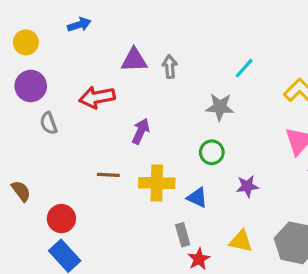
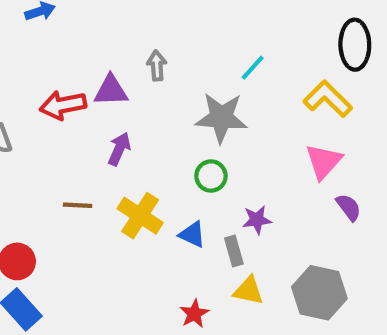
purple triangle: (134, 60) -> (111, 91), moved
gray star: (220, 107) -> (221, 118), size x1.4
yellow cross: (157, 183) -> (140, 216), turned 32
gray rectangle: (183, 235) -> (234, 251), moved

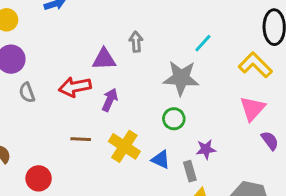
red arrow: (63, 105) -> (75, 87), moved

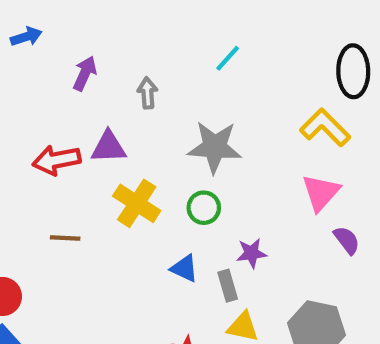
cyan line: (203, 43) -> (228, 58), moved
purple triangle: (104, 59) -> (109, 147), moved
purple arrow: (110, 100) -> (85, 73), moved
yellow cross: (124, 146) -> (137, 203), moved

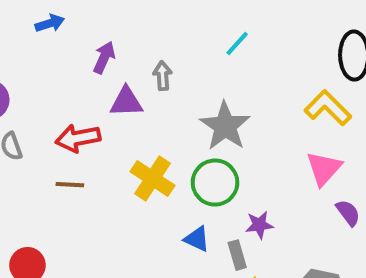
purple triangle: (109, 147) -> (126, 102), moved
gray star: (215, 147) -> (225, 126), turned 30
green circle: (204, 208) -> (215, 183), size x1.5
brown line: (65, 238) -> (70, 185), moved

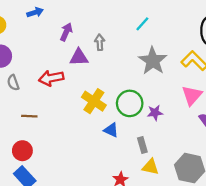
gray star: (225, 126) -> (153, 61), moved
brown line: (70, 185) -> (29, 116), moved
purple star: (259, 225) -> (155, 113), moved
blue triangle: (197, 239) -> (111, 130), moved

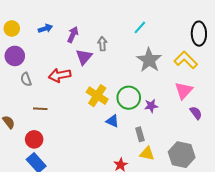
blue arrow: (35, 12) -> (45, 28), moved
purple triangle: (79, 57) -> (84, 57), turned -48

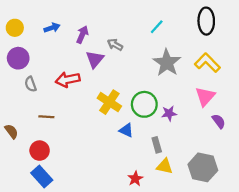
black ellipse: (199, 34) -> (206, 21), moved
gray arrow: (102, 44) -> (115, 45), turned -56

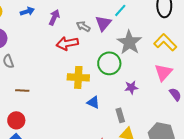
purple triangle: (95, 59) -> (103, 23), moved
red arrow: (68, 80) -> (67, 43), moved
yellow cross: (109, 102) -> (78, 77), turned -30
green circle: (144, 104) -> (109, 63), moved

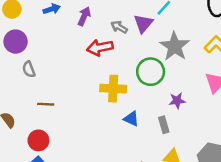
gray rectangle: (120, 115) -> (164, 125), moved

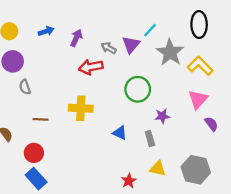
gray star: (175, 46) -> (170, 52), moved
yellow cross: (113, 89) -> (81, 108), moved

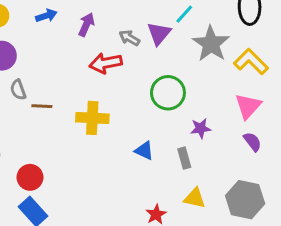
brown line: (41, 119) -> (42, 106), moved
purple semicircle: (211, 124) -> (253, 142), moved

